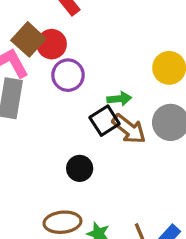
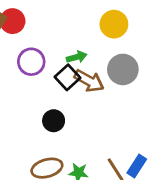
purple circle: (68, 75) -> (31, 62), moved

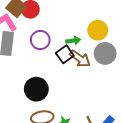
yellow circle: (114, 24) -> (98, 30), moved
black circle: (54, 121) -> (36, 89), moved, size x1.5

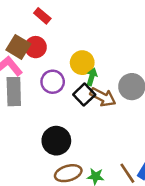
yellow circle: (98, 30) -> (82, 63), moved
green arrow: (73, 41) -> (92, 77), turned -56

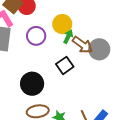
black square: (84, 95) -> (65, 65), moved
brown arrow: (103, 97) -> (83, 45), moved

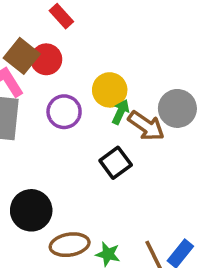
gray circle: (99, 49) -> (177, 108), moved
black circle: (32, 84) -> (31, 210), moved

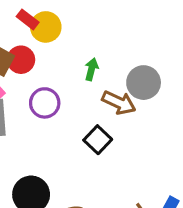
yellow circle: (110, 90) -> (46, 27), moved
green arrow: (121, 112) -> (92, 69), moved

